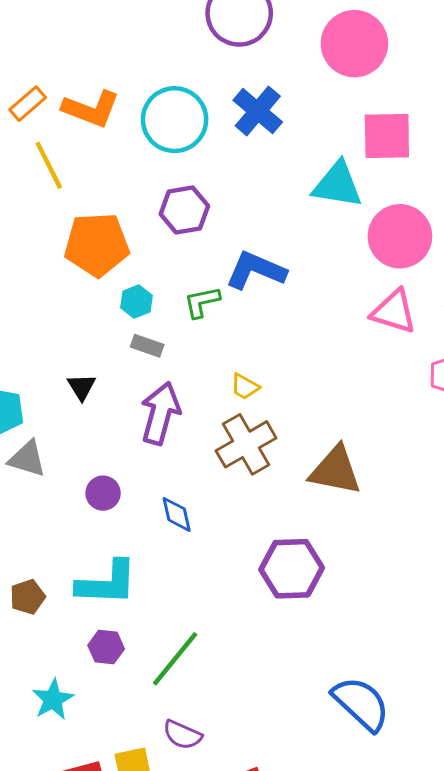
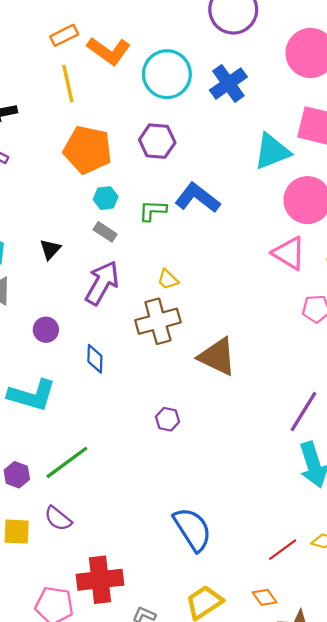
cyan triangle: (337, 185) -> (272, 151), turned -45
purple hexagon: (292, 569) -> (168, 419), size x0.5
purple hexagon: (106, 647) -> (17, 475), moved

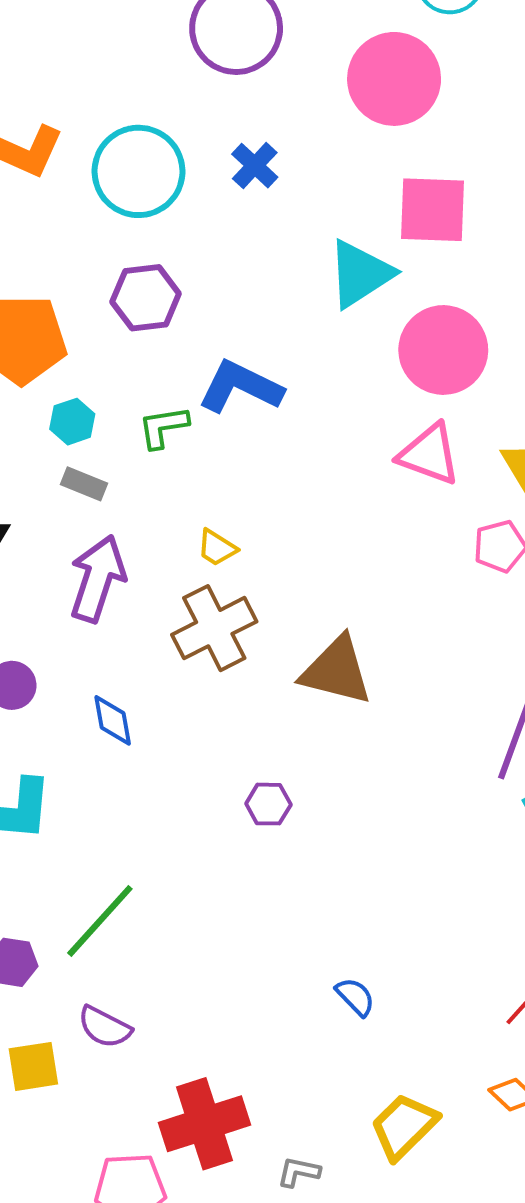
blue cross: (228, 83) -> (255, 166), size x0.7
blue semicircle: (193, 529) -> (355, 997), size x0.5

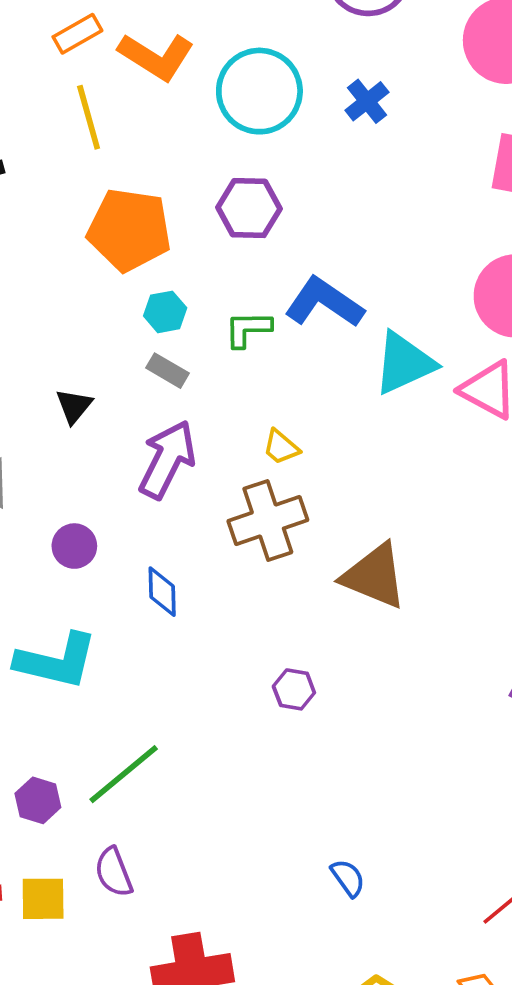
cyan triangle: (360, 274) -> (404, 363), moved
purple semicircle: (105, 1027) -> (114, 872), turned 33

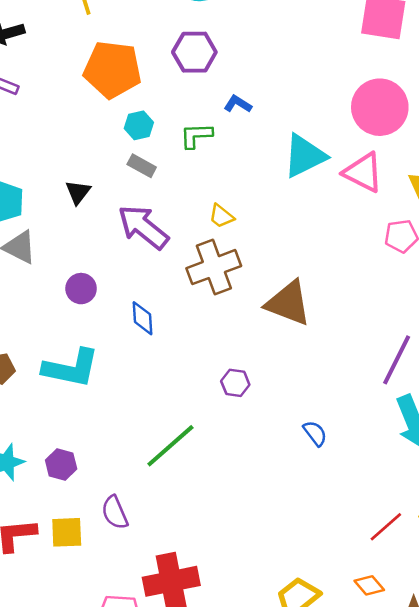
blue L-shape: (324, 303) -> (238, 104), moved, size x0.5
purple arrow: (167, 459) -> (143, 227), turned -76
green line: (124, 774) -> (170, 446), moved
blue semicircle: (348, 878) -> (315, 433), moved

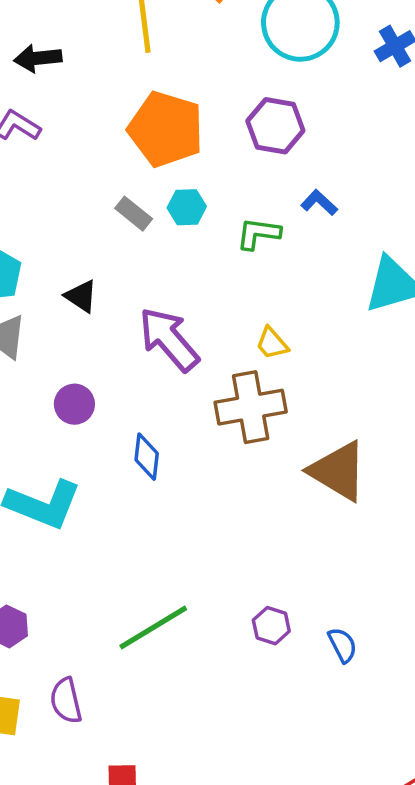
gray rectangle: (142, 166) -> (134, 214), moved
black triangle: (78, 192) -> (81, 296), moved, turned -44
purple hexagon: (235, 383) -> (271, 626), moved

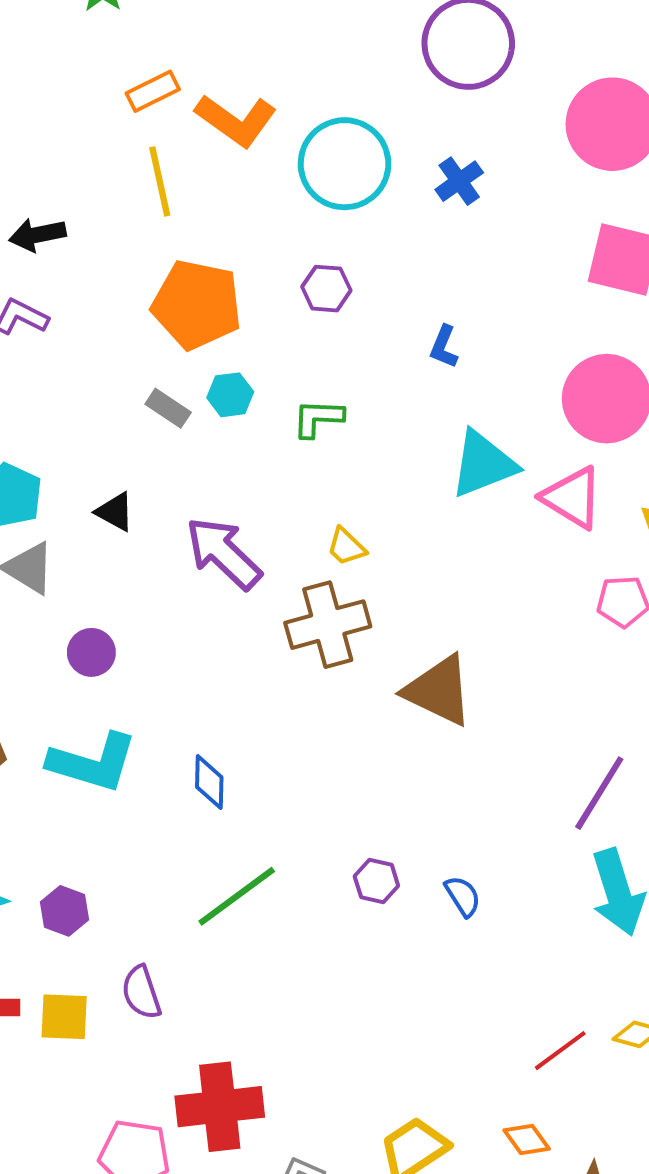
purple hexagon: (275, 126) -> (326, 289), size x0.7
blue L-shape: (319, 203) -> (444, 347), moved, turned -105
purple circle: (74, 404) -> (91, 652), moved
blue diamond: (147, 457) -> (209, 782), moved

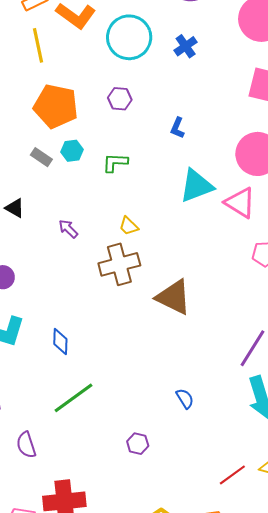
purple arrow: (224, 553) -> (68, 229), size x0.5
purple hexagon: (376, 881) -> (138, 444), moved

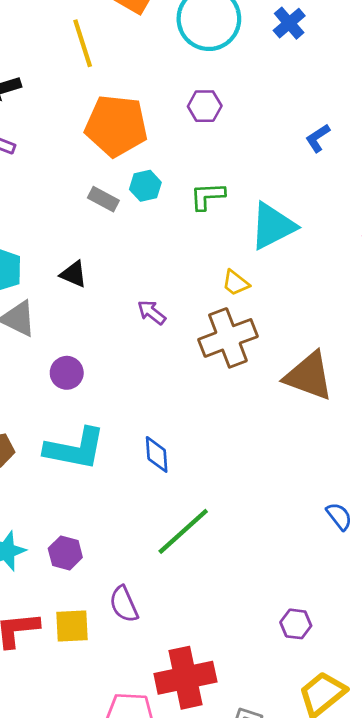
blue L-shape: (177, 128) -> (318, 138), moved, turned 40
cyan triangle: (196, 186) -> (273, 226), moved
purple arrow: (68, 229) -> (152, 312), moved
purple hexagon: (138, 444) -> (296, 624), moved

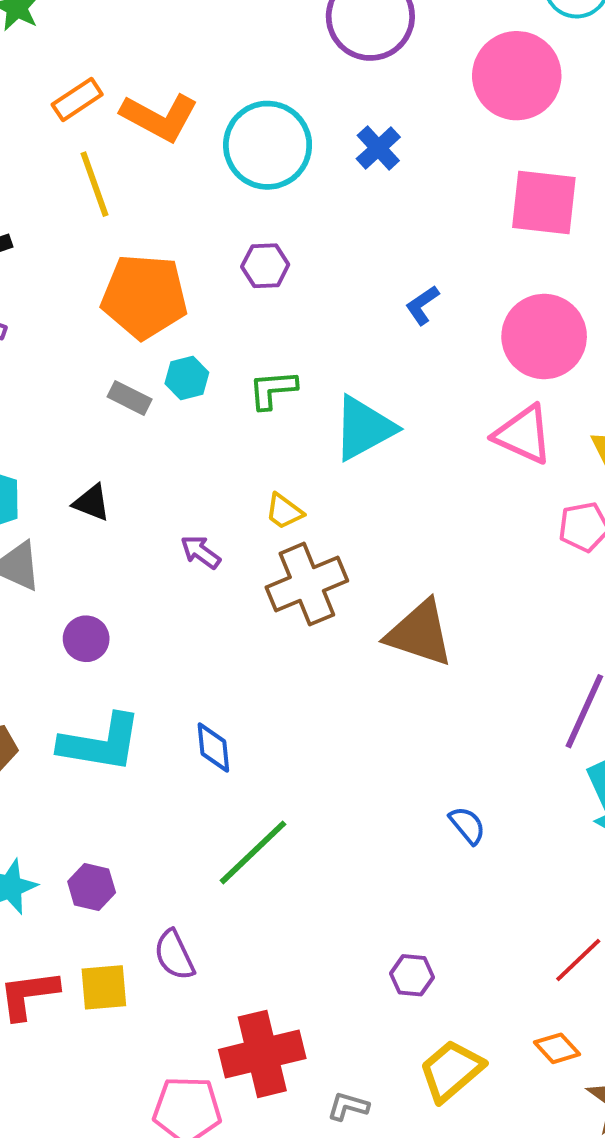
yellow trapezoid: (236, 283) -> (284, 511), moved

